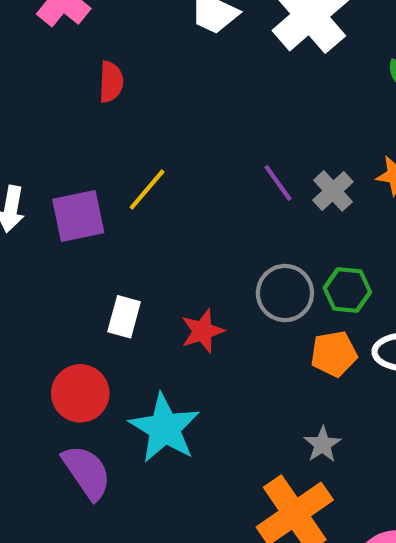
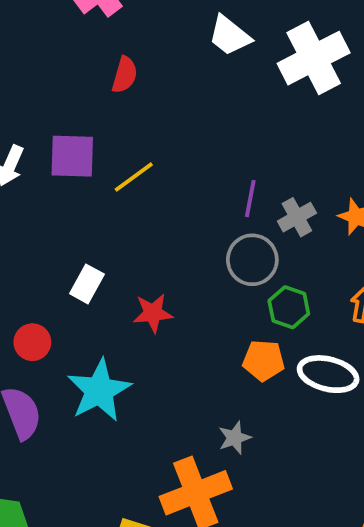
purple line: (278, 183) -> (250, 199), turned 33
purple square: (78, 216) -> (72, 156), moved
gray circle: (285, 293) -> (252, 260), moved
red circle: (80, 393) -> (32, 342), size x0.7

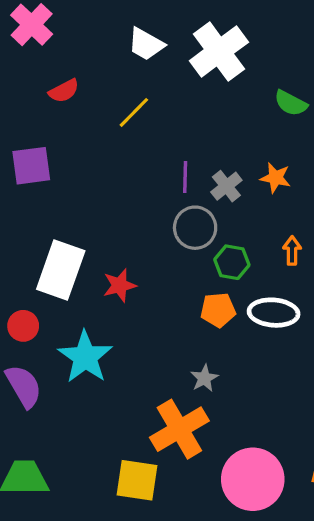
red semicircle: (125, 75) -> (64, 91), turned 56
yellow line: (134, 177) -> (134, 112), moved
white rectangle: (87, 284) -> (61, 270), size x1.8

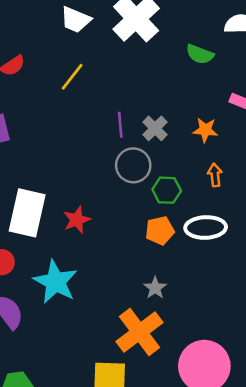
orange star: (276, 178) -> (205, 130), moved

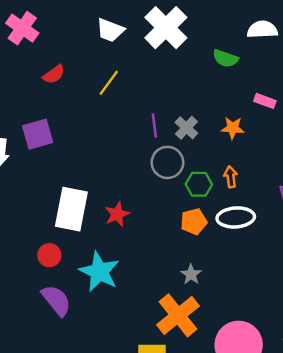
orange arrow: (215, 175) -> (231, 177), moved

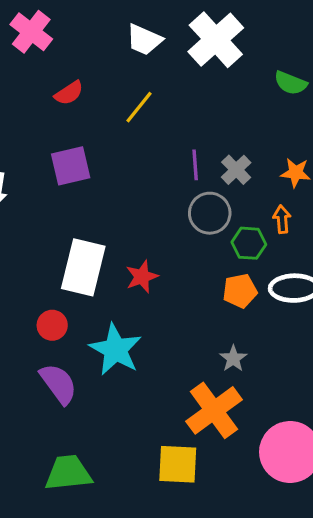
purple square: (38, 134) -> (71, 166), moved
orange arrow: (231, 177) -> (282, 219), moved

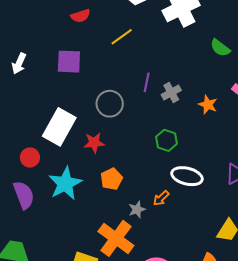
gray circle: (210, 213) -> (110, 104), moved
orange arrow: (282, 219) -> (161, 198), moved, turned -144
orange pentagon: (240, 291) -> (112, 179), moved, turned -30
orange cross: (214, 410) -> (116, 238), turned -33

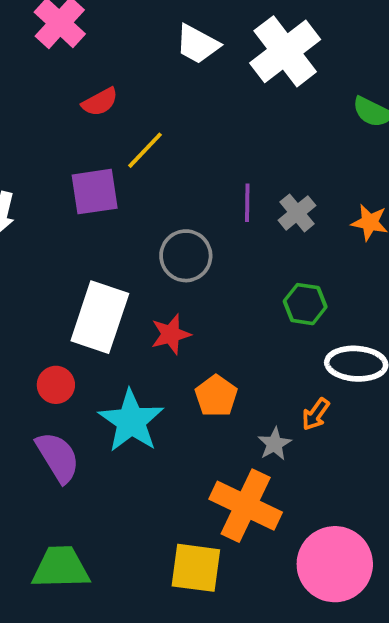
yellow line: (122, 37) -> (145, 150), moved

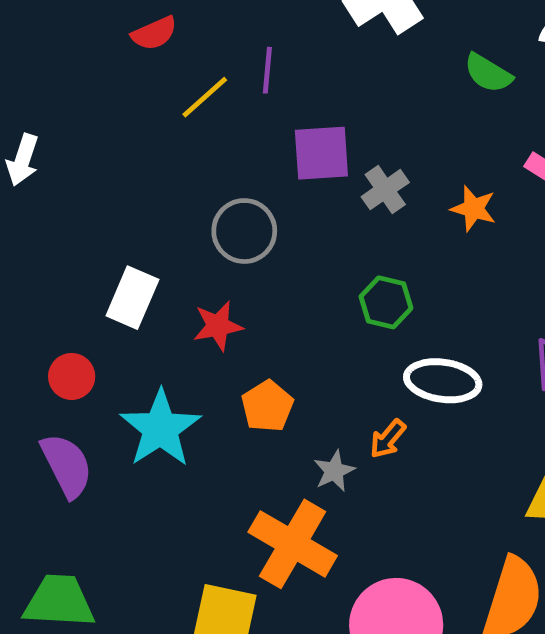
purple square: (95, 192) -> (321, 153), moved
purple line: (247, 203) -> (267, 70), moved
white rectangle: (100, 317) -> (132, 298), size x0.7

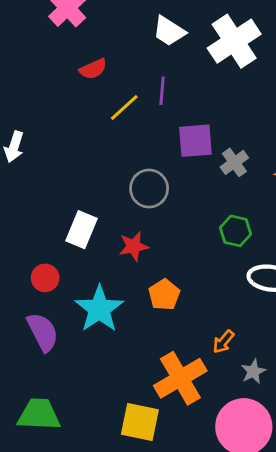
orange arrow: (388, 439) -> (223, 342), moved
gray star: (334, 471) -> (253, 372), moved
orange cross: (293, 544) -> (180, 378), turned 30

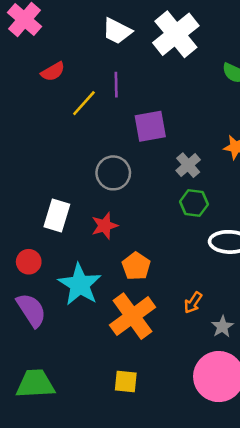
gray cross: (234, 162) -> (188, 165), moved
orange cross: (180, 378) -> (132, 316), moved
yellow square: (140, 422) -> (126, 382), size x0.7

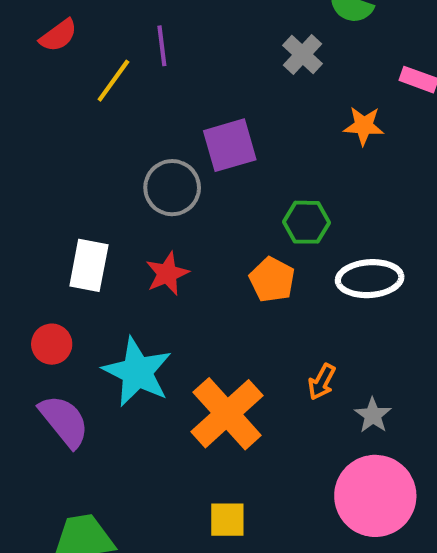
purple square: (150, 126) -> (230, 145), moved
gray cross: (188, 165) -> (303, 55), moved
orange pentagon: (136, 266) -> (272, 280), moved

